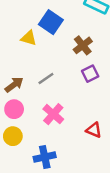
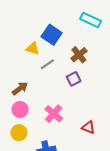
purple square: (90, 74) -> (74, 79), moved
gray line: (46, 79) -> (47, 64), moved

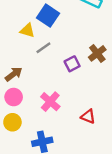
brown cross: (79, 55) -> (97, 53), moved

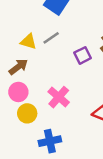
yellow triangle: (27, 31) -> (28, 42), moved
yellow circle: (12, 122) -> (27, 113), moved

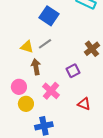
purple square: (83, 55) -> (73, 71), moved
brown arrow: (18, 67) -> (36, 67), moved, turned -63

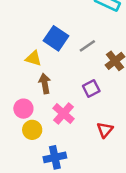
blue square: (49, 16) -> (56, 38), moved
gray line: (45, 44) -> (87, 46), moved
red triangle: (84, 104) -> (105, 130), turned 48

